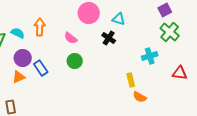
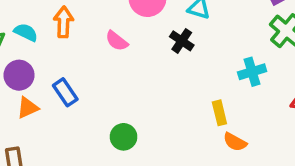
purple circle: (23, 58) -> (19, 75), moved
green circle: (75, 61) -> (124, 137), moved

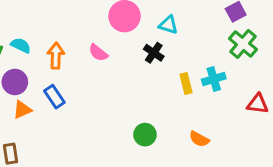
orange arrow: (64, 22) -> (56, 56), moved
yellow rectangle: (219, 113) -> (186, 83), moved
green circle: (124, 137) -> (145, 135), moved

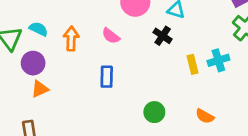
blue rectangle: (54, 97) -> (107, 77), moved, turned 35

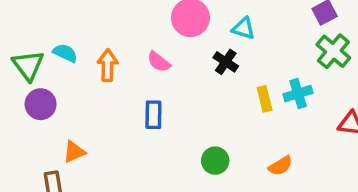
purple circle: (33, 63) -> (41, 104), moved
orange triangle: (40, 89) -> (74, 152), moved
orange semicircle: (205, 116) -> (280, 166), turned -60

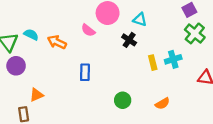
pink semicircle: (159, 62) -> (88, 30), moved
orange arrow: (108, 65) -> (57, 42), turned -66

